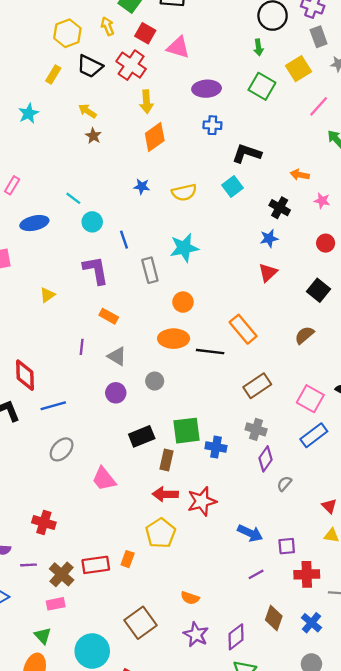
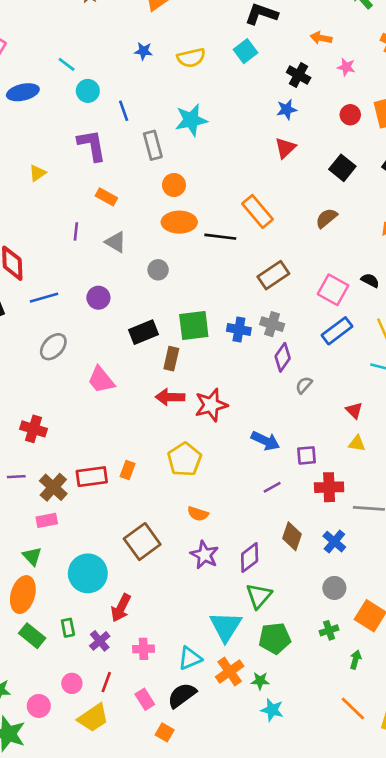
orange circle: (183, 302) -> (174, 185), moved
purple circle: (116, 393) -> (98, 298), moved
blue cross: (216, 447) -> (239, 329), moved
yellow pentagon: (161, 533) -> (185, 459), moved

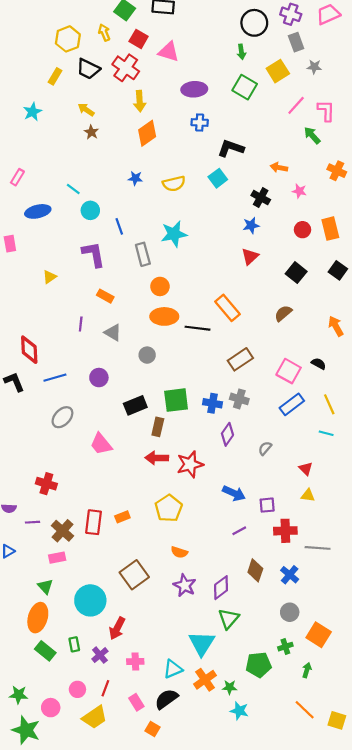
purple diamond: (283, 357) -> (227, 434), moved
orange rectangle: (128, 470) -> (122, 517), turned 48
red rectangle: (92, 477) -> (94, 522), turned -75
green pentagon: (275, 638) -> (259, 665), moved

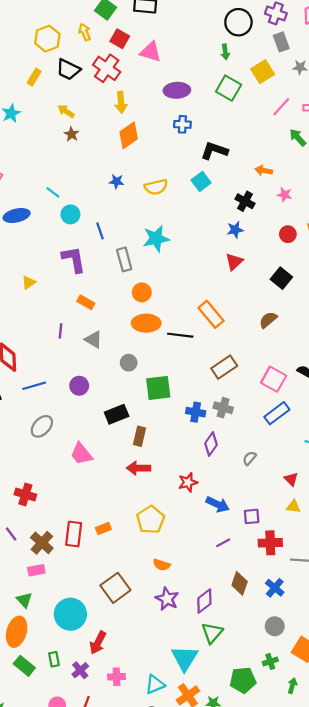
green square: (176, 400) -> (158, 388), moved
red star: (190, 464) -> (188, 482), moved, size x0.7
purple line: (32, 522) -> (11, 534), turned 56

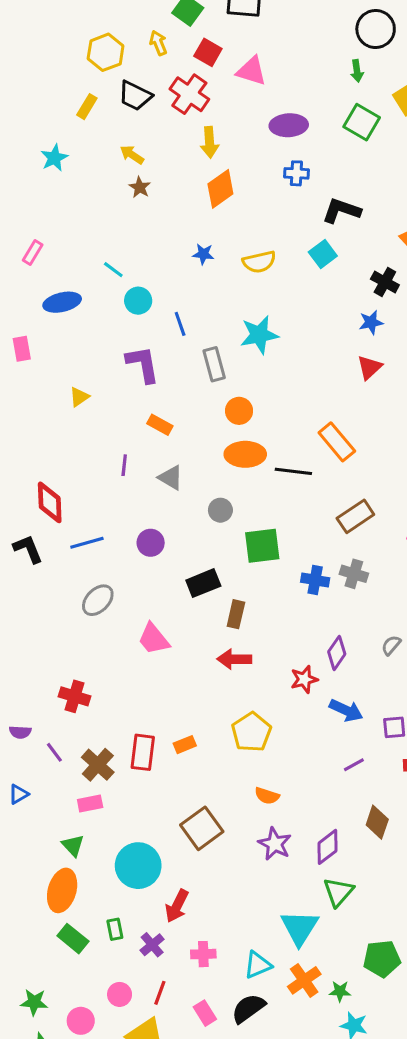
purple diamond: (211, 444) -> (337, 653), moved

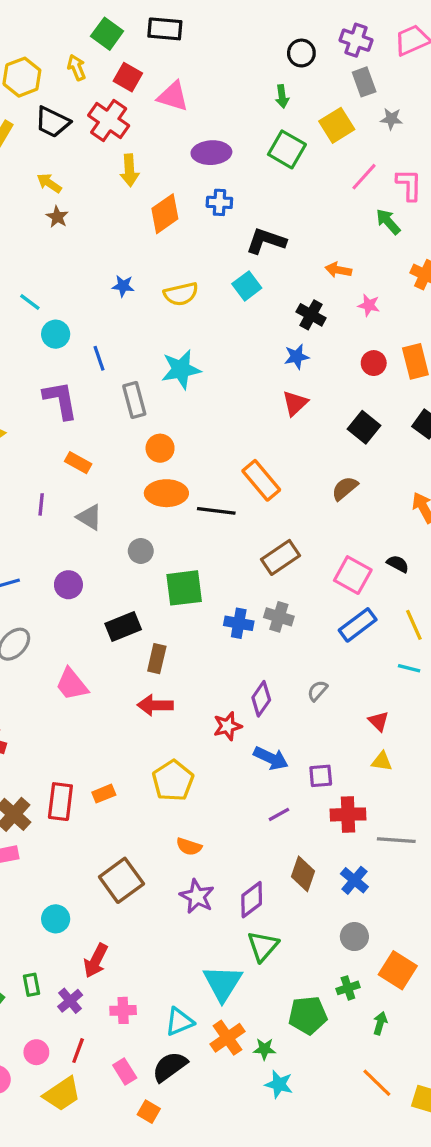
black circle: (376, 29) -> (301, 53), size x0.7
orange diamond: (220, 189) -> (165, 214), moved
cyan circle: (138, 866) -> (56, 919), size x0.6

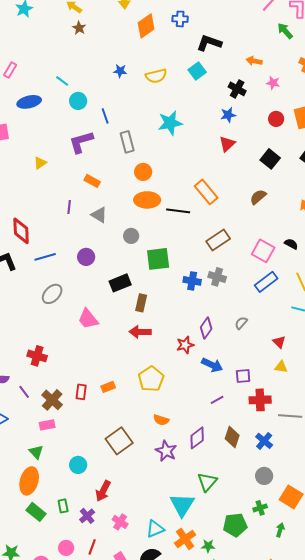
cyan star: (181, 369) -> (170, 123), moved
purple L-shape: (60, 400) -> (81, 142), turned -96
red rectangle: (60, 802) -> (81, 392), size x0.7
purple diamond: (252, 900) -> (197, 438), moved
pink cross: (123, 1010) -> (120, 522), turned 35

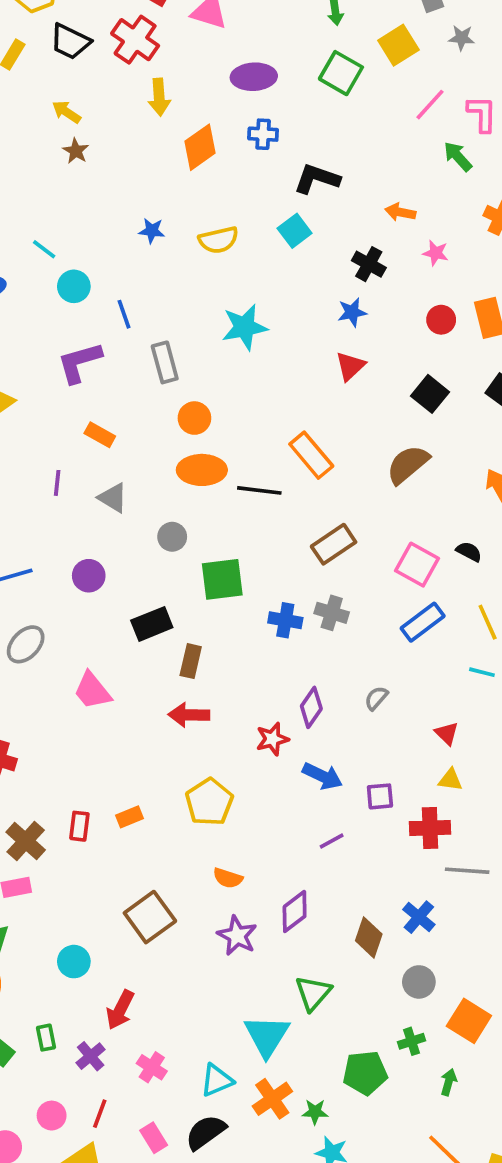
brown semicircle: (258, 197) -> (408, 464), size x1.4
red cross: (260, 400) -> (430, 828), moved
brown diamond: (232, 437) -> (369, 937), moved

